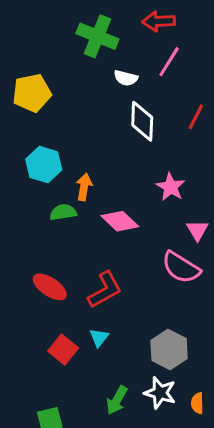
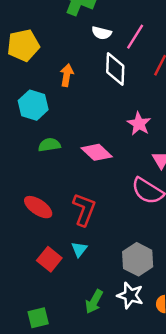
pink line: (169, 62) -> (135, 37), moved
orange arrow: (84, 187) -> (67, 75), moved
red L-shape: (105, 290) -> (84, 210), turned -40

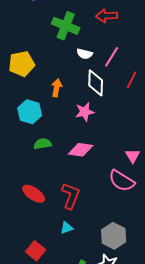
pink star: (139, 124) -> (85, 112), moved, turned 30
pink diamond: (97, 152) -> (81, 150), turned -35
cyan triangle: (79, 249) -> (67, 228), turned 32
red square: (49, 259) -> (36, 251), moved

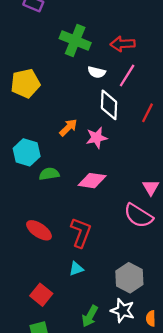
red arrow: (107, 16) -> (123, 44), moved
red line: (132, 80) -> (147, 113), moved
orange arrow: (57, 88) -> (68, 128), moved, turned 36
cyan hexagon: (30, 112) -> (27, 152), moved

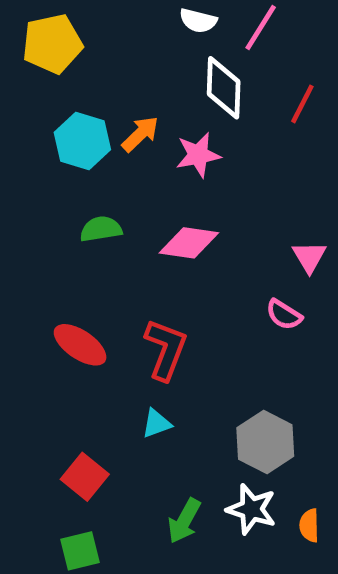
cyan hexagon: (27, 152) -> (82, 141), moved
pink semicircle: (138, 216) -> (284, 315), size x0.6

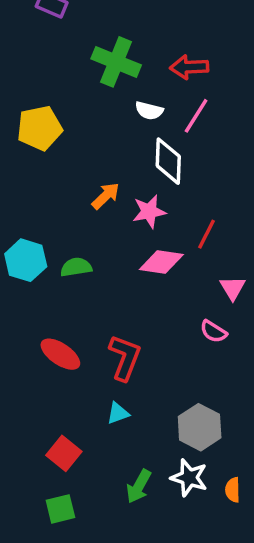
red line: (302, 104) -> (207, 234), moved
cyan hexagon: (82, 141) -> (26, 260), moved
pink diamond: (189, 243) -> (161, 262), moved

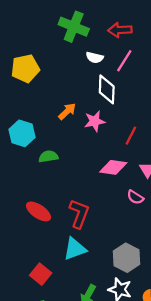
cyan hexagon: (26, 260) -> (22, 133), moved
pink diamond: (161, 262) -> (113, 167), moved
cyan triangle: (118, 413) -> (75, 249), size x1.6

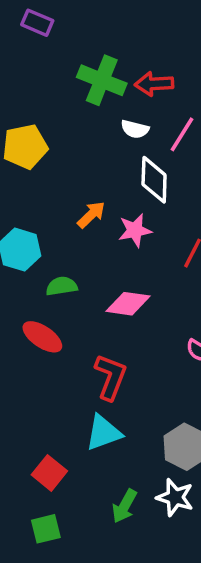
red arrow: (120, 30) -> (154, 84), moved
pink diamond: (113, 167) -> (128, 304), moved
red ellipse: (38, 211) -> (42, 337), moved

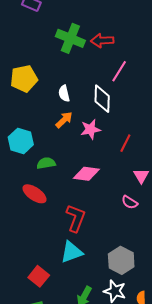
white semicircle: (135, 129) -> (64, 93), moved, turned 63

